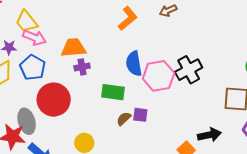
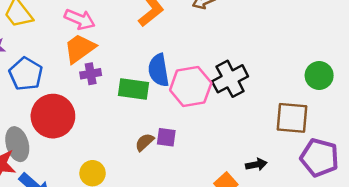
pink arrow: (34, 38) -> (80, 19), moved
orange trapezoid: (73, 48) -> (80, 48), turned -32
green rectangle: (113, 92) -> (133, 89), moved
black arrow: (209, 135) -> (256, 165), size x0.7

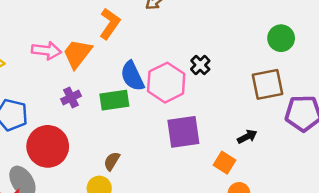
orange trapezoid: (80, 48) -> (77, 54), moved
black cross: (230, 79) -> (200, 65), size x0.6
purple square: (166, 137) -> (183, 132), moved, size x1.8
brown semicircle: (144, 142) -> (112, 161), moved

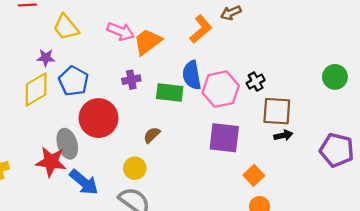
orange L-shape: (110, 24) -> (201, 29), moved
brown square: (268, 84) -> (277, 111), moved
black arrow: (247, 137) -> (283, 135), moved
brown semicircle: (112, 161) -> (152, 135), moved

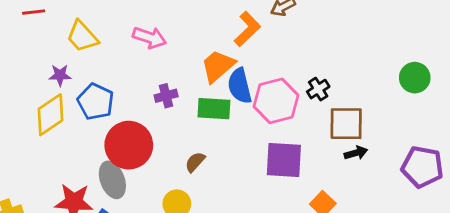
orange trapezoid: (148, 42) -> (218, 66), moved
gray ellipse: (67, 144) -> (112, 180), moved

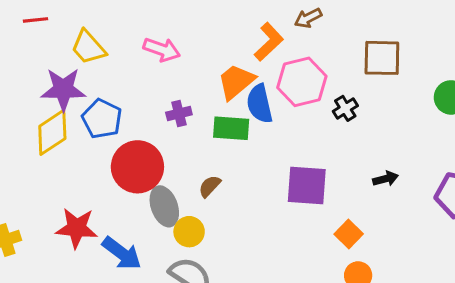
purple star: (60, 75) -> (63, 89), size x1.8
pink hexagon: (276, 101) -> (302, 82), moved
brown square: (346, 124) -> (382, 58), moved
gray ellipse: (112, 180) -> (164, 206), moved

